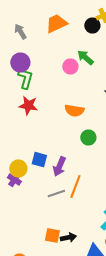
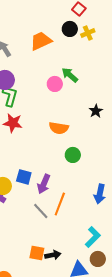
black circle: (92, 26) -> (70, 29), moved
gray line: (56, 194) -> (41, 211), turned 66

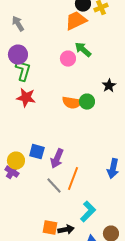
orange trapezoid: (41, 41) -> (76, 21), moved
green circle: (73, 155) -> (87, 102), moved
cyan L-shape: (93, 237) -> (88, 212), moved

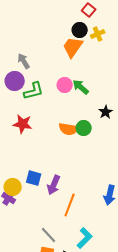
orange trapezoid: (76, 21) -> (73, 47), turned -30
gray arrow: (18, 24) -> (24, 61), moved
green arrow: (83, 50) -> (81, 87), moved
green L-shape: (23, 71) -> (34, 91), moved, turned 60
gray line: (54, 186) -> (49, 235), moved

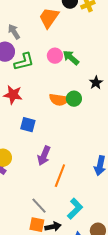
orange trapezoid: (73, 47) -> (49, 18), moved
blue square: (34, 178) -> (28, 125), moved

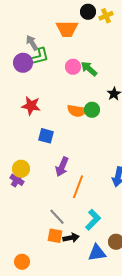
orange trapezoid: (49, 18) -> (67, 29), turned -125
green L-shape: (24, 62) -> (39, 57), moved

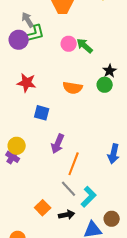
green circle: (92, 110) -> (105, 85), moved
gray line: (57, 217) -> (69, 189), moved
orange square: (55, 236) -> (43, 208), moved, turned 35

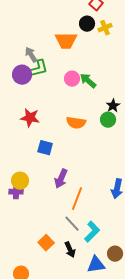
purple cross: (13, 157) -> (16, 192), turned -32
black arrow: (67, 215) -> (70, 250), turned 77

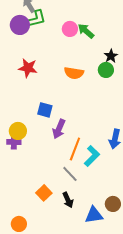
blue square: (45, 148) -> (45, 110), moved
cyan L-shape: (92, 232) -> (92, 156), moved

